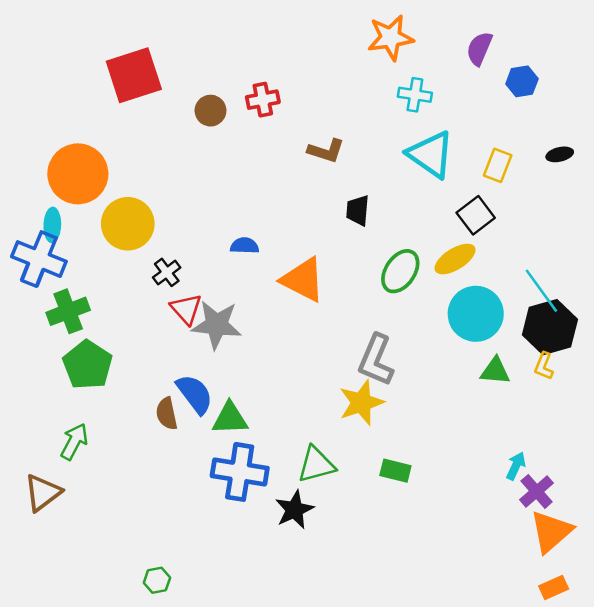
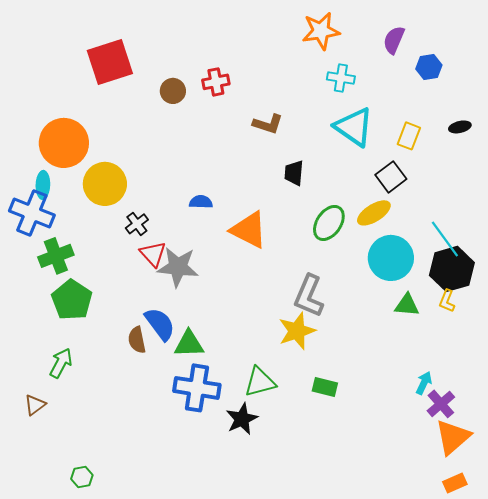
brown triangle: (43, 493) -> (35, 405), size x0.7
green hexagon: (157, 580) -> (82, 477), moved

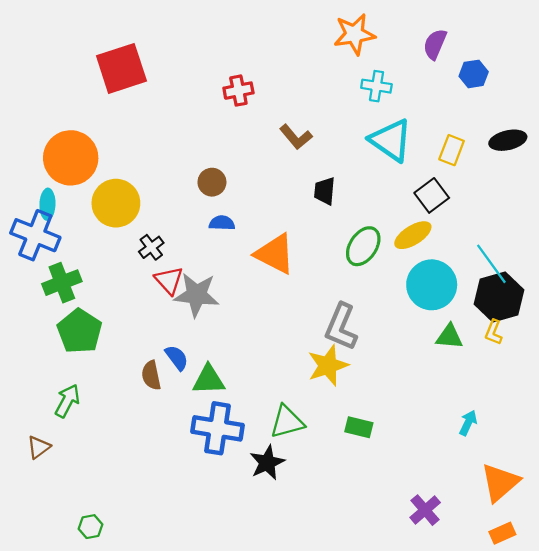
brown circle: (173, 91) -> (212, 182), moved
brown L-shape: (268, 124) -> (296, 137), turned 32
black ellipse: (460, 127) -> (508, 140), size x1.5
blue semicircle: (160, 324) -> (177, 358), size x0.7
purple cross: (441, 404) -> (425, 510), moved

